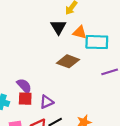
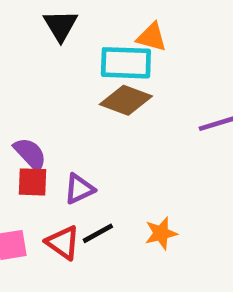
black triangle: (58, 27) -> (61, 25), moved
cyan rectangle: (97, 42) -> (126, 63), moved

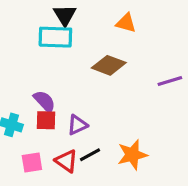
cyan rectangle: (126, 63) -> (55, 37), moved
orange star: (161, 233) -> (132, 155), size x1.4

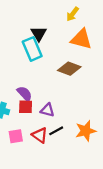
orange triangle: (126, 23) -> (81, 39), size x1.5
cyan rectangle: (55, 37) -> (32, 49), turned 65
purple triangle: (77, 125) -> (47, 110), turned 40

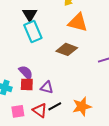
black triangle: (39, 34) -> (30, 14), moved

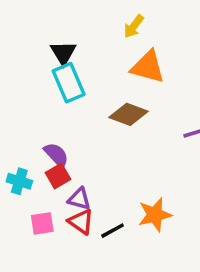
red square: (27, 84) -> (58, 176), turned -32
purple triangle: (47, 87) -> (79, 199), moved
black line: (55, 106) -> (113, 231), moved

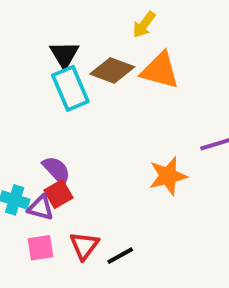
brown diamond: (128, 114) -> (112, 70), moved
purple triangle: (79, 199) -> (41, 208), moved
orange star: (155, 215) -> (168, 176), moved
red triangle: (81, 222) -> (84, 246), turned 32

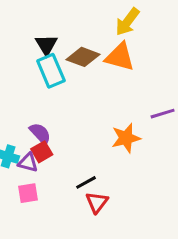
yellow arrow: (144, 25) -> (127, 22), moved, size x1.4
red triangle: (84, 246) -> (97, 202), moved
black line: (120, 256) -> (86, 182), moved

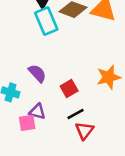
red square: (42, 152) -> (69, 89), moved
purple triangle: (28, 163) -> (37, 111), moved

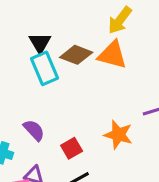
orange star: (109, 77) -> (118, 135), turned 30

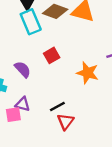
red square: (72, 148) -> (52, 55), moved

